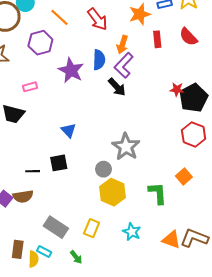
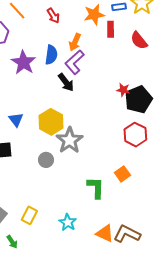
red arrow: (97, 19) -> (53, 16), size x0.7
red rectangle: (157, 39) -> (111, 29), moved
yellow hexagon: (112, 192) -> (51, 122), moved

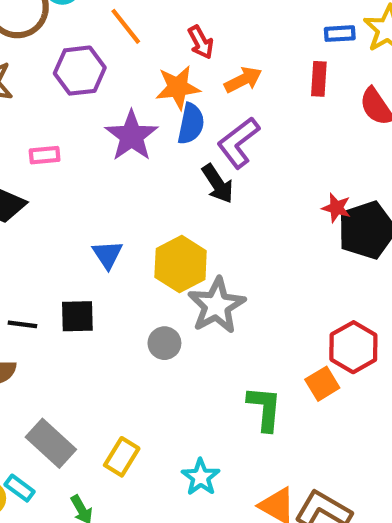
orange star: (94, 15) -> (178, 87), moved
orange arrow: (75, 42) -> (243, 80), moved, turned -144
red hexagon: (135, 135) -> (353, 347), moved

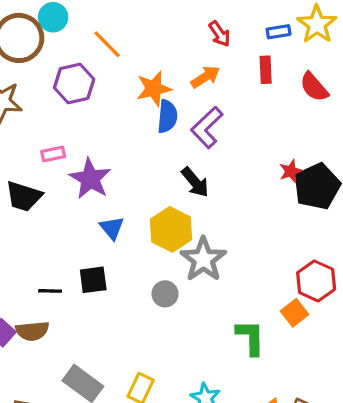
red arrow: (201, 42) -> (220, 34), moved
purple star: (132, 136) -> (90, 179), moved
black arrow: (218, 184) -> (195, 182), moved
red star: (336, 208) -> (291, 171), turned -30

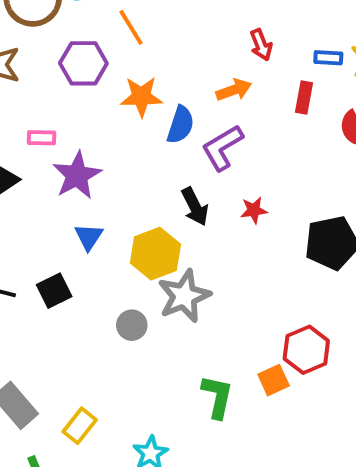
orange star: (154, 89) -> (141, 97), moved
red star: (291, 171) -> (254, 210), moved
black square: (93, 280) -> (54, 291), turned -32

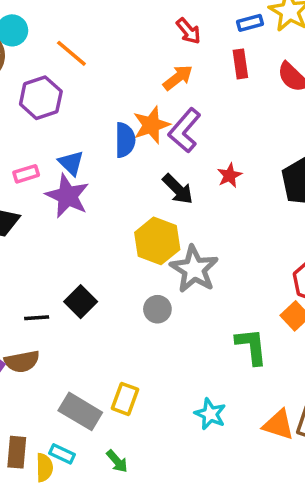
orange star: (141, 97) -> (151, 125), moved
blue semicircle: (180, 125) -> (125, 140), moved
blue triangle: (89, 237) -> (71, 163), moved
yellow rectangle: (80, 426) -> (125, 399), moved

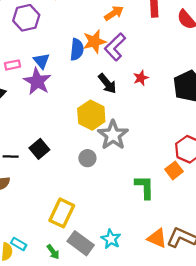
yellow rectangle: (125, 399) -> (62, 213), size x1.4
gray rectangle: (80, 411) -> (81, 243), moved
cyan star: (210, 414) -> (111, 239), moved

